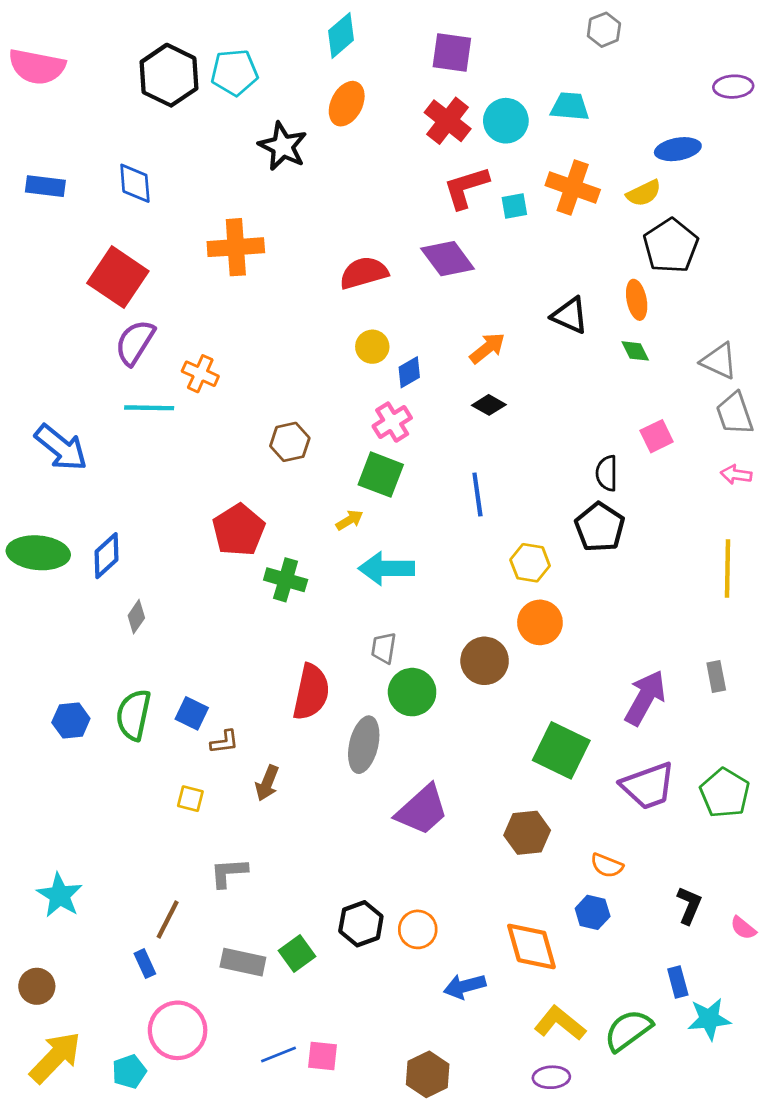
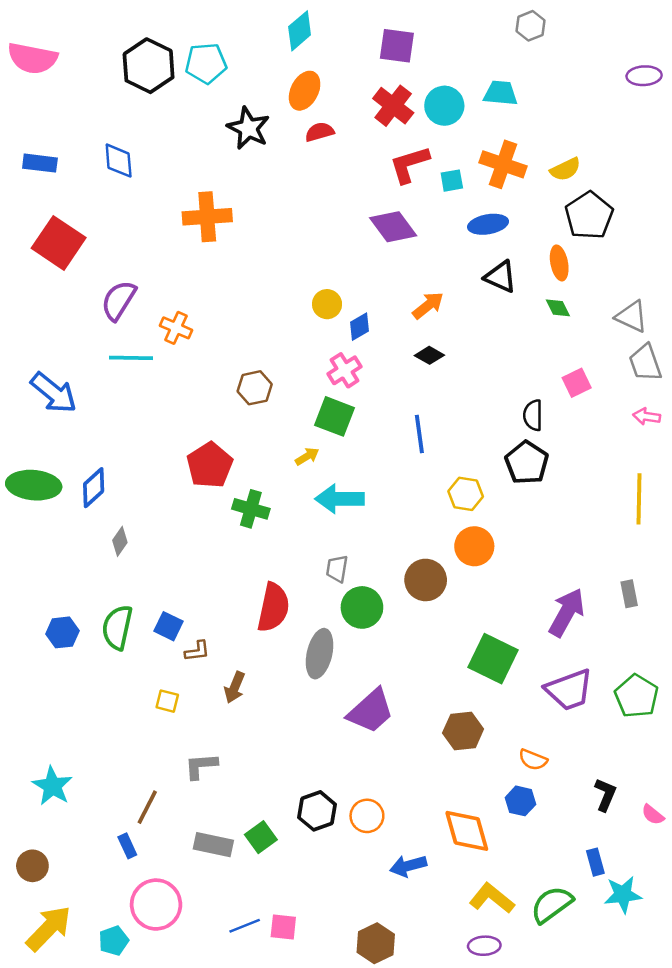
blue ellipse: (678, 149) -> (488, 224), moved
red semicircle: (364, 273) -> (320, 132), moved, size x0.7
red square: (118, 277) -> (59, 243), moved

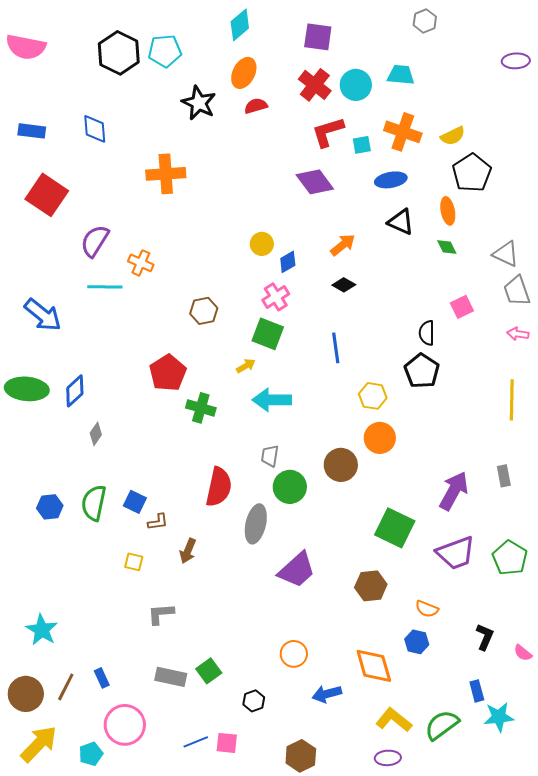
brown line: (147, 807) -> (66, 687), moved
black hexagon: (317, 811) -> (254, 701), moved, size x0.7
brown circle: (32, 866) -> (26, 694), size x1.4

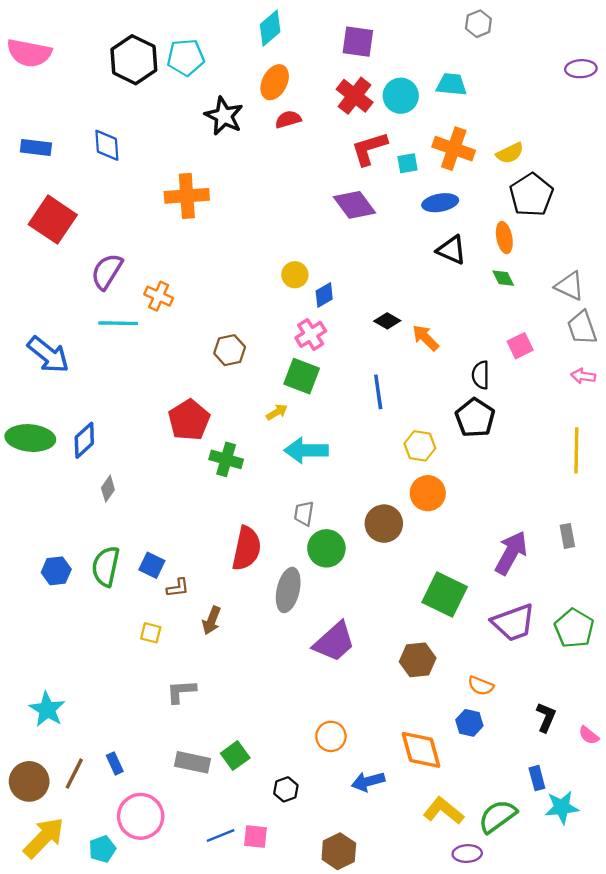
orange arrow: (343, 245) -> (426, 338), moved, turned -96
purple ellipse: (388, 758) -> (467, 854), moved

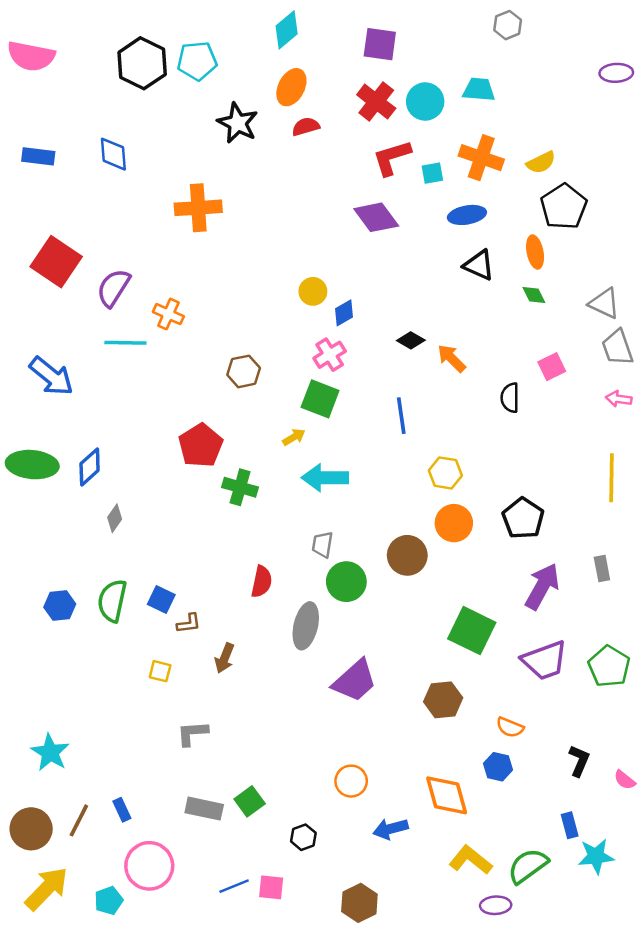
red square: (53, 220) -> (56, 262), moved
black pentagon: (475, 418) -> (523, 518), moved
red semicircle: (246, 548) -> (262, 582), size x0.7

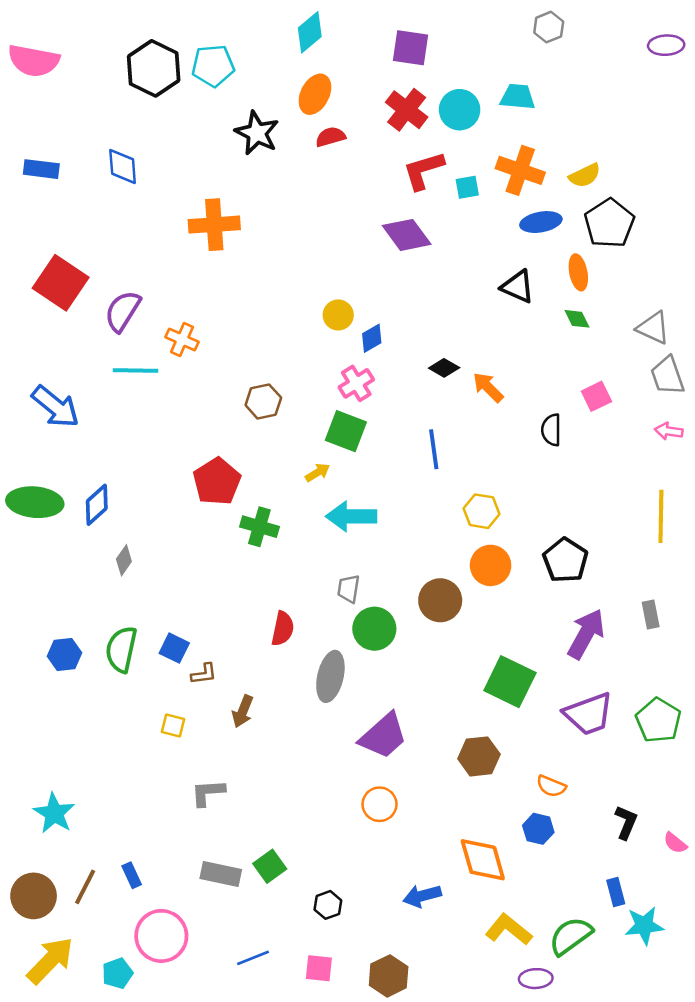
purple ellipse: (616, 73) -> (666, 45), moved
blue ellipse: (467, 215) -> (541, 222), moved
orange circle: (351, 781) -> (380, 804), moved
pink square: (271, 887) -> (319, 968), moved

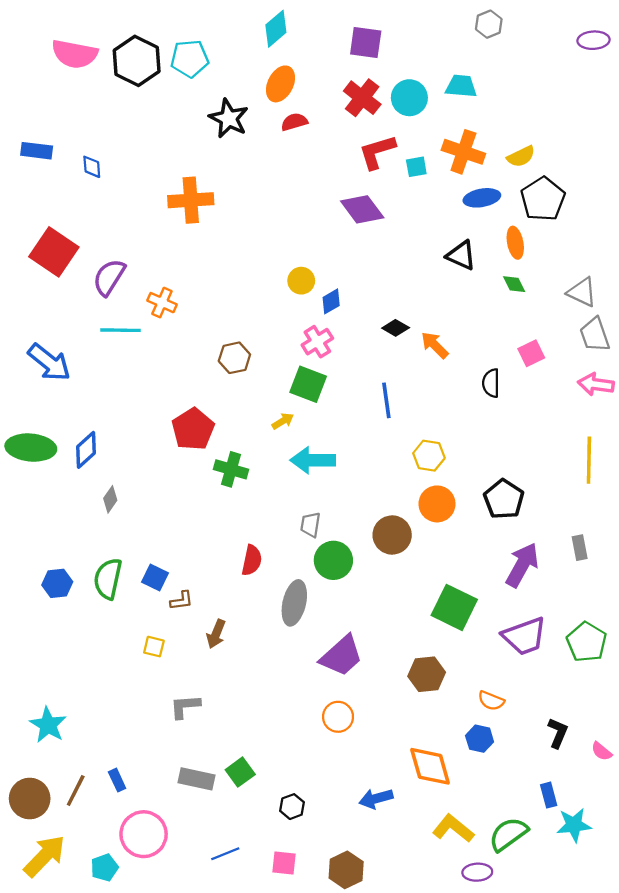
pink semicircle: (34, 61) -> (75, 54), moved
blue diamond: (123, 167) -> (92, 167), moved, size x0.7
pink arrow: (669, 431) -> (596, 384), size x1.4

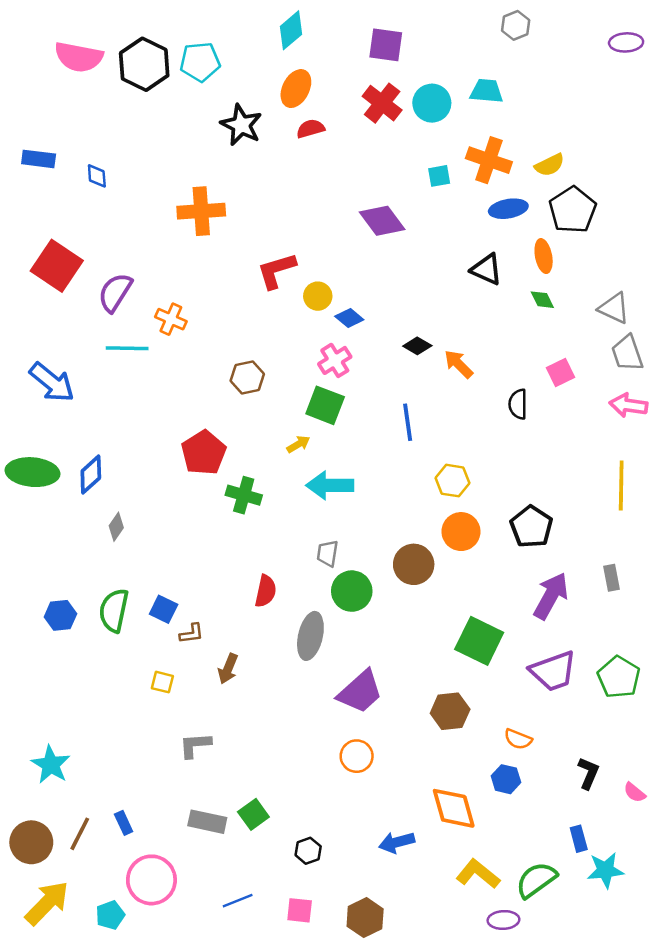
red L-shape: (377, 152) -> (276, 271), moved
blue diamond: (331, 301) -> (349, 318), turned 70

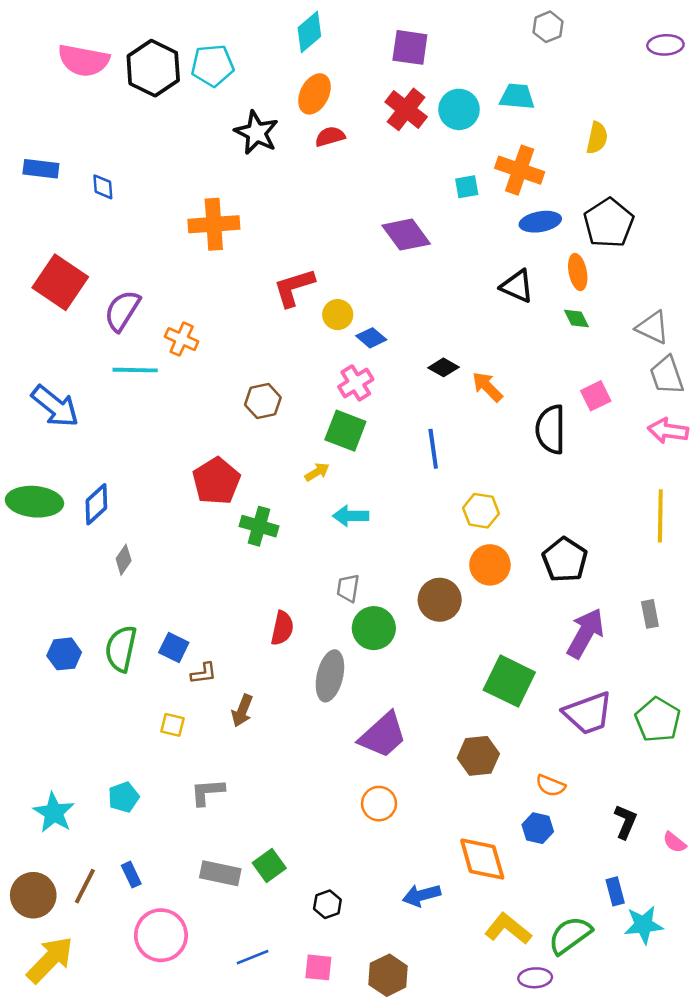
yellow semicircle: (550, 165) -> (597, 138), moved, turned -52
black semicircle: (518, 404) -> (551, 429), size x1.5
cyan arrow: (330, 485) -> (351, 516), size x0.7
cyan pentagon: (110, 915) -> (124, 797), moved

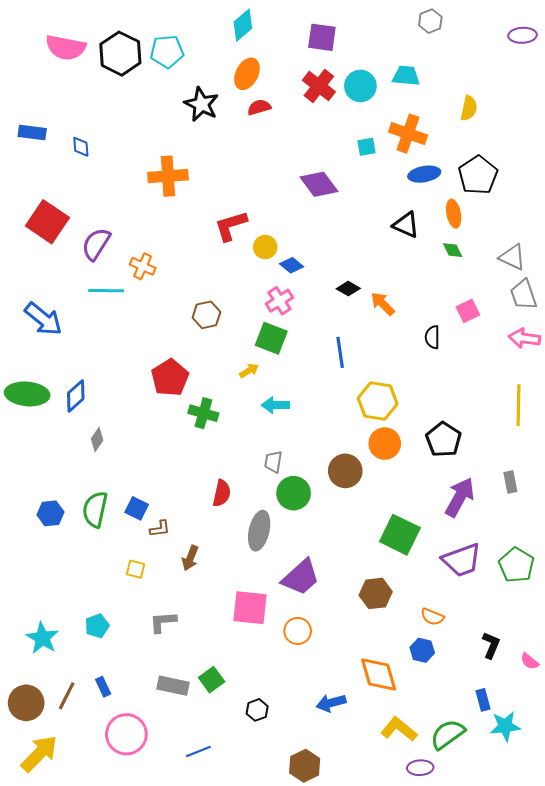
black semicircle: (551, 429) -> (432, 337), size x0.6
yellow hexagon: (481, 511) -> (378, 401), size x1.4
pink square: (318, 967) -> (250, 608), moved, size x1.6

